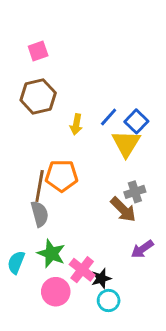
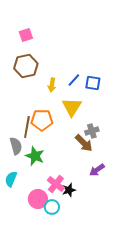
blue square: (136, 121) -> (93, 83), turned -35
yellow triangle: (126, 143) -> (72, 107), moved
gray semicircle: (40, 214) -> (16, 146), moved
green star: (51, 254) -> (35, 156), moved
cyan circle: (109, 301) -> (52, 207), moved

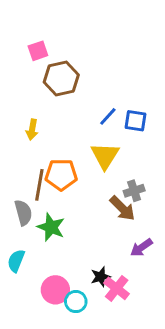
brown hexagon: (26, 66) -> (61, 79), moved
yellow arrow: (52, 85) -> (32, 130), moved
pink cross: (56, 184) -> (117, 288), moved

